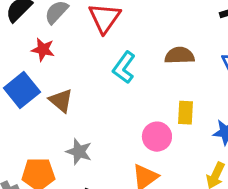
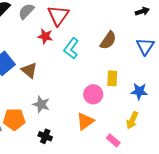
red star: (43, 50) -> (45, 36), moved
brown semicircle: (179, 56) -> (108, 40), turned 126

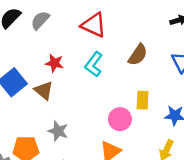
red triangle: (58, 15) -> (94, 25), moved, turned -40
red star: (45, 36) -> (54, 63), moved

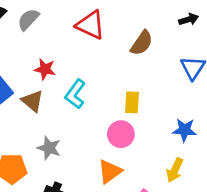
brown semicircle: (138, 55) -> (142, 43), moved
cyan L-shape: (94, 64) -> (75, 94), moved
yellow rectangle: (143, 100) -> (132, 102), moved

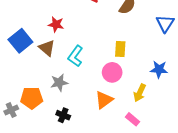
cyan L-shape: (75, 94) -> (75, 56), moved
gray star: (49, 148) -> (59, 83), turned -30
yellow arrow: (175, 170) -> (140, 93), moved

